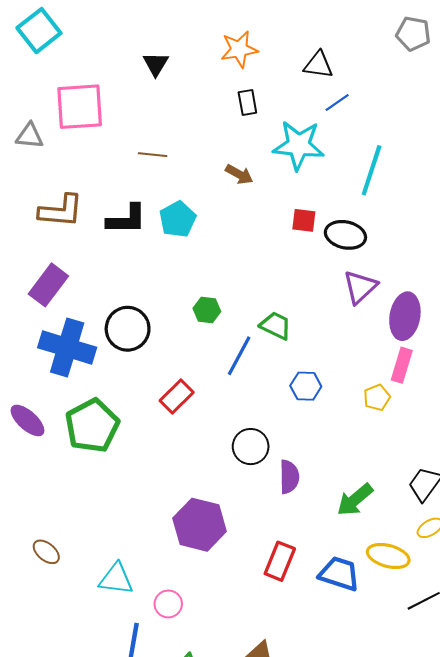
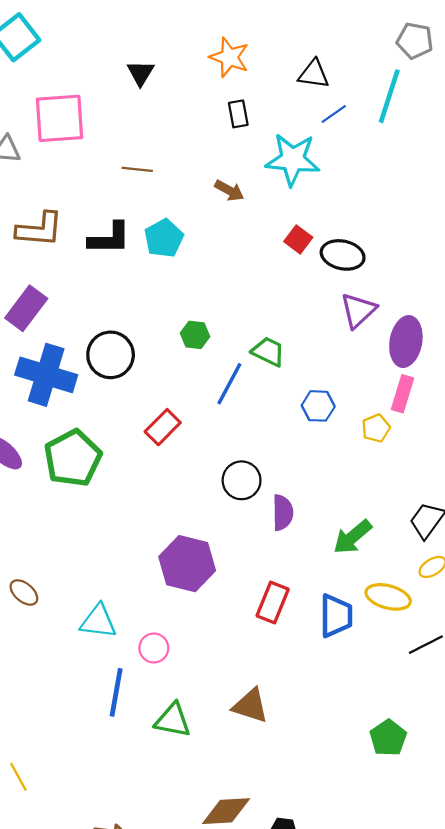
orange star: (239, 49) -> (229, 57), turned 30
cyan line: (372, 170) -> (389, 96), moved
red square: (304, 220) -> (298, 239), turned 30
blue hexagon: (306, 386) -> (318, 406), moved
blue trapezoid: (339, 574) -> (336, 616), turned 72

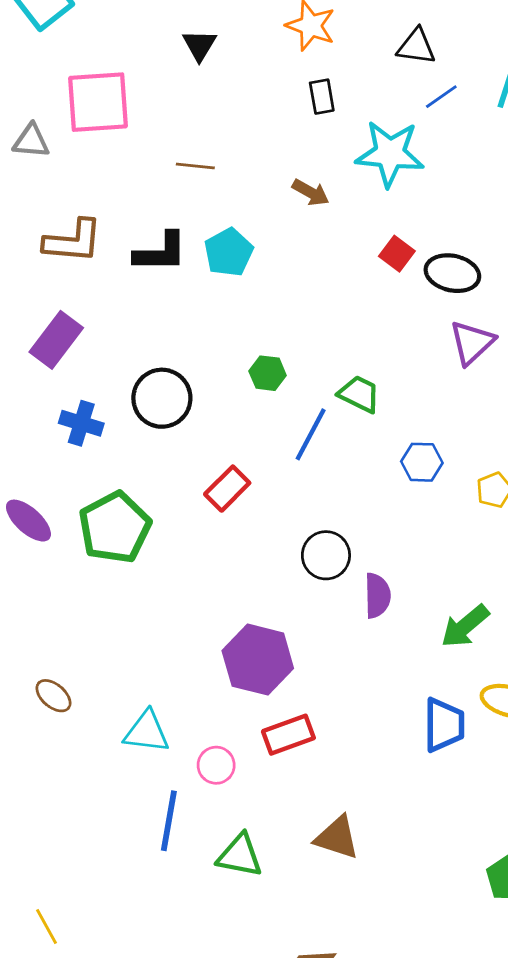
blue cross: (46, 375) -> (81, 423), size x0.6
red rectangle: (273, 602) -> (288, 735), moved, turned 48

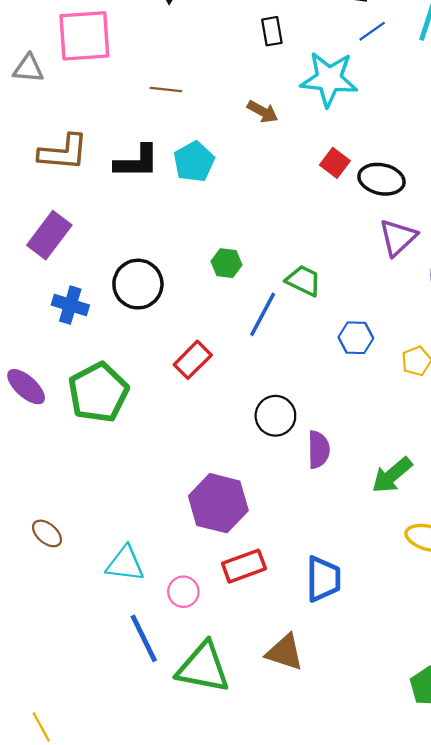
blue trapezoid: (444, 725) -> (323, 579), moved
blue line: (169, 821) -> (144, 638), turned -36
green triangle: (240, 856) -> (203, 667), size x1.4

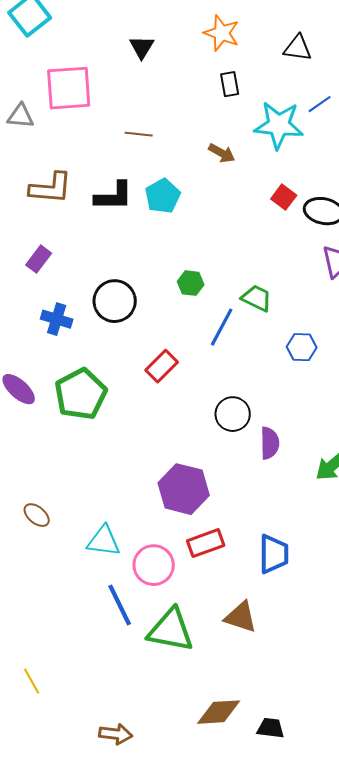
blue line: (372, 31) -> (320, 104), moved
purple rectangle: (49, 235) -> (39, 259), size x0.7
pink circle: (183, 592) -> (154, 565), size x1.5

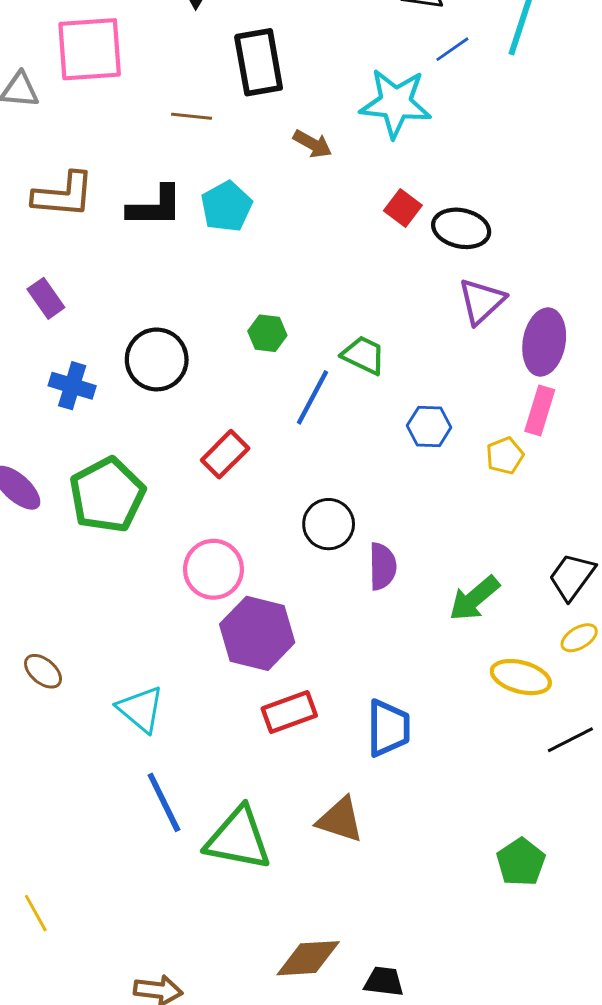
black rectangle: (230, 84) -> (259, 62), moved, size x1.8
blue line: (320, 104) -> (452, 49), moved
purple rectangle: (39, 259) -> (46, 298), turned -72
cyan triangle: (104, 541) -> (141, 709), turned 33
pink circle: (154, 565) -> (213, 569), moved

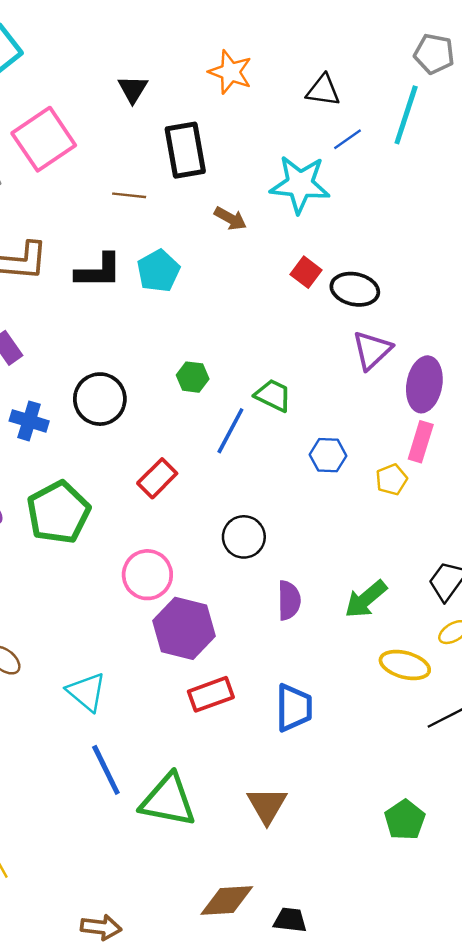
pink square: (90, 49) -> (44, 139), turned -30
purple semicircle: (382, 566) -> (289, 600), moved
brown triangle: (340, 820) -> (267, 805), moved, turned 42

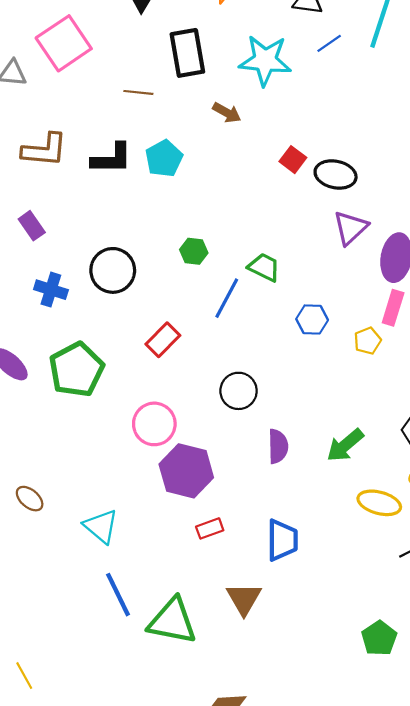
cyan star: (300, 184) -> (265, 60), moved
red rectangle: (211, 694) -> (210, 528), size x0.7
brown triangle: (267, 805) -> (244, 599), moved

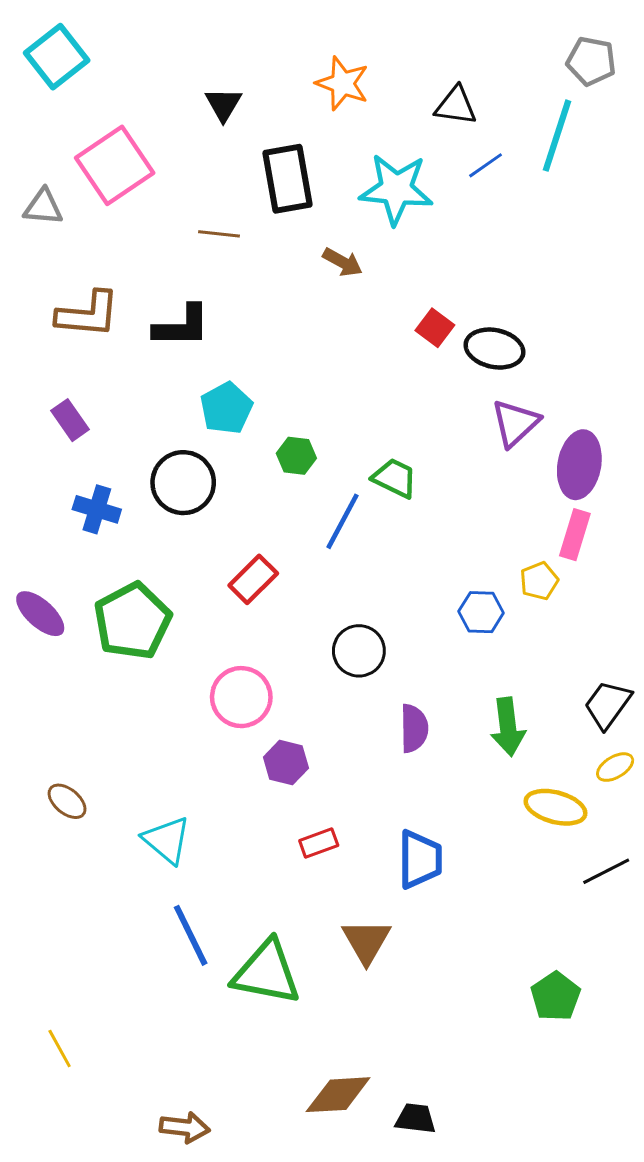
cyan pentagon: (164, 158) -> (226, 408), moved
blue hexagon: (312, 319) -> (481, 612), moved
green arrow: (345, 445) -> (508, 727), turned -57
purple hexagon: (186, 471) -> (286, 763), size x0.6

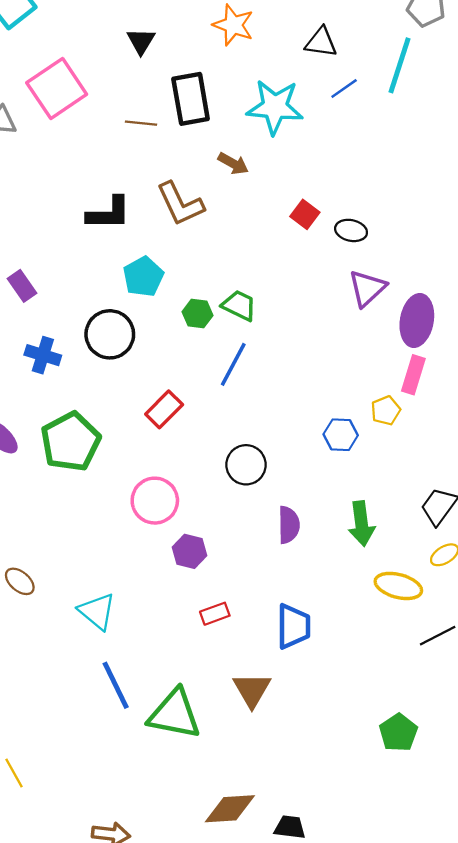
brown line: (219, 234) -> (141, 123), moved
brown L-shape: (88, 314) -> (180, 204), moved, turned 60
black ellipse: (494, 349) -> (351, 230), size x0.7
green trapezoid: (395, 478) -> (239, 305), moved

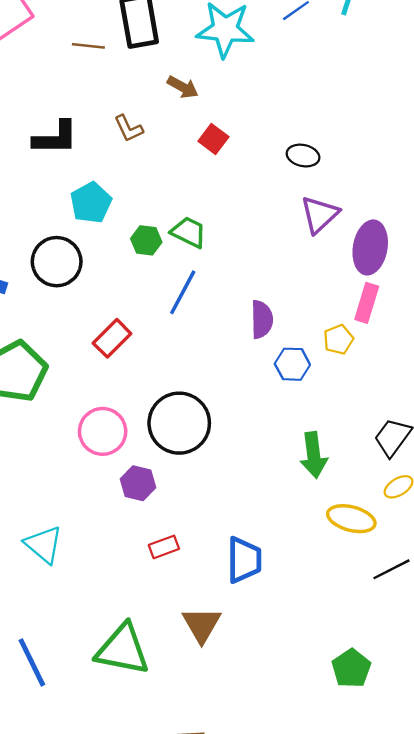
brown L-shape: (180, 204) -> (129, 128), size x0.6
red square: (305, 214) -> (213, 139), moved
black circle: (246, 465) -> (179, 423), moved, size x1.5
purple semicircle: (289, 525) -> (262, 319), moved
blue line: (116, 685) -> (32, 662), moved

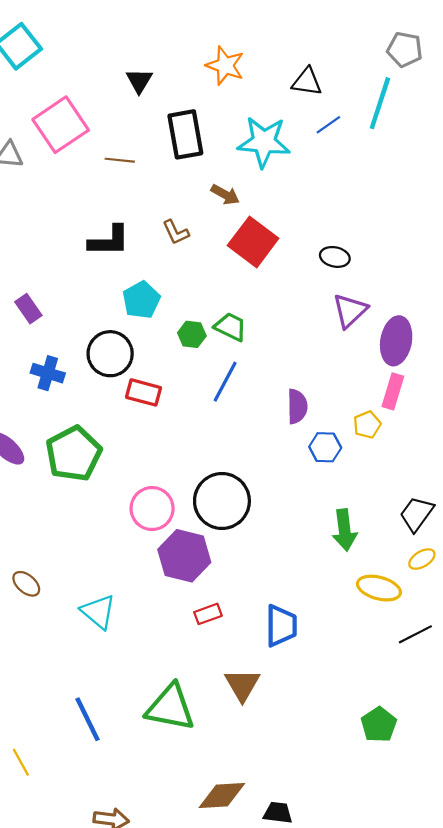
brown line: (88, 46) -> (120, 160), moved
red square: (213, 139) -> (253, 242), size x1.8
red rectangle: (112, 338) -> (143, 392), moved, turned 60
purple hexagon: (138, 483) -> (184, 556), size x1.6

